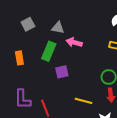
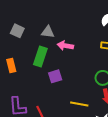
gray square: (28, 24) -> (17, 31), turned -32

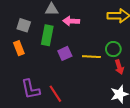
gray square: (17, 31) -> (24, 25), moved
yellow line: (79, 104) -> (91, 57), moved

